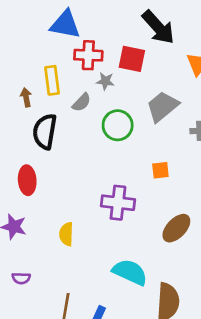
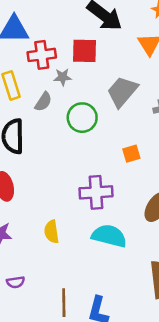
cyan semicircle: (130, 272) -> (109, 236), moved

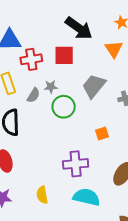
gray star: (63, 77) -> (51, 87), moved

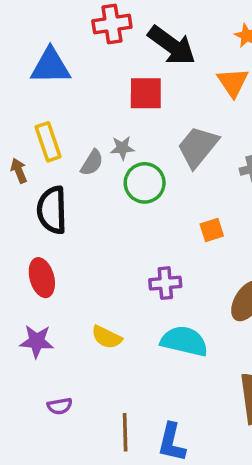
red cross: (31, 59) -> (112, 24), moved
purple cross: (76, 164) -> (165, 283), size x0.7
yellow semicircle: (42, 195) -> (107, 337), turned -54

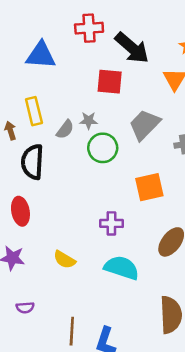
orange square: (212, 230) -> (149, 187), size x1.6

